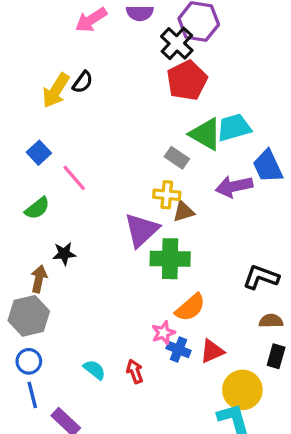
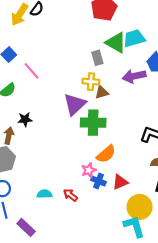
gray rectangle: (177, 158) -> (97, 58), turned 40
cyan semicircle: (94, 370) -> (44, 194), turned -40
red arrow: (135, 371) -> (70, 195), turned -32

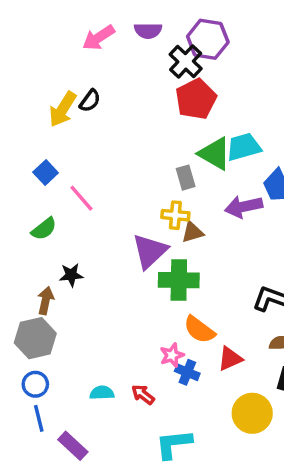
orange semicircle: (106, 154) -> (199, 330), turned 78
red triangle: (120, 182) -> (230, 359), moved
cyan L-shape: (134, 226) -> (174, 444), moved, turned -80

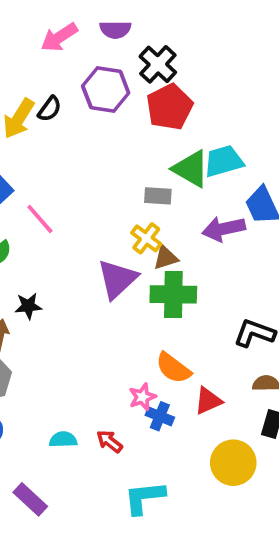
purple hexagon: (208, 39) -> (106, 89), moved
gray rectangle: (186, 178) -> (158, 196), turned -70
yellow cross: (175, 215) -> (146, 238), turned 32
green cross: (179, 280) -> (173, 294), moved

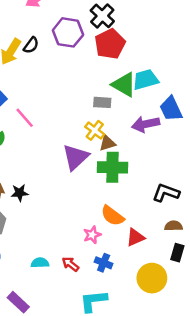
black star: (28, 306) -> (20, 193), moved
blue cross: (160, 416) -> (104, 263), moved

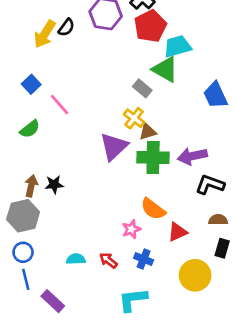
cyan trapezoid: (146, 80) -> (177, 46), moved
gray rectangle: (102, 102) -> (142, 88), turned 36
purple arrow: (146, 124) -> (192, 156), moved

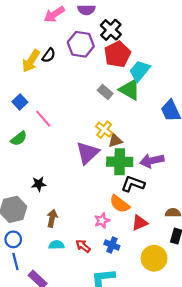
cyan trapezoid: (177, 46) -> (140, 71), turned -35
gray rectangle: (142, 88) -> (105, 92), moved
black L-shape: (210, 185) -> (133, 184), moved
brown arrow: (31, 186) -> (52, 218), moved

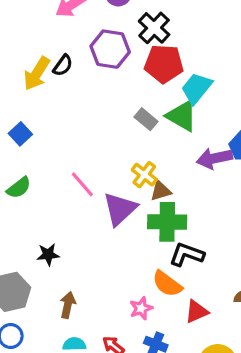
red pentagon: (117, 54) -> (164, 64), turned 30
pink line: (43, 119) -> (82, 184), moved
purple arrow: (152, 161) -> (214, 158), moved

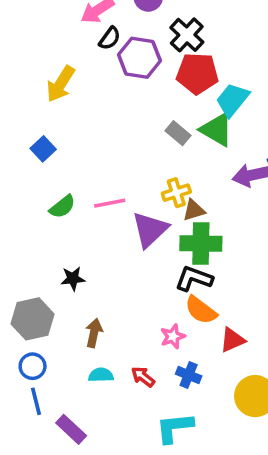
black semicircle: (63, 65) -> (110, 38), moved
yellow cross: (144, 175) -> (176, 193), turned 35
pink line: (82, 184) -> (110, 203), turned -60
green semicircle: (19, 188) -> (62, 207), moved
black L-shape: (187, 254) -> (194, 279), moved

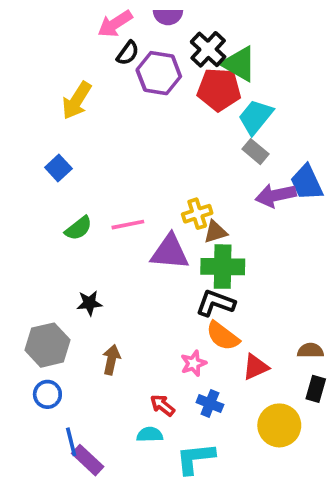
green triangle: (217, 130) -> (239, 64), moved
gray rectangle: (178, 133) -> (256, 152), moved
purple triangle: (150, 229) -> (170, 252), turned 48
cyan semicircle: (101, 375) -> (150, 435), moved
blue line: (36, 401) -> (71, 442), moved

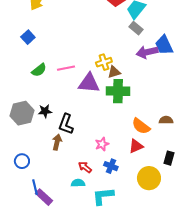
black L-shape: (215, 303) -> (66, 124), moved, turned -90
orange semicircle: (223, 336) -> (141, 126), moved
gray hexagon: (47, 345) -> (22, 113), moved
brown semicircle: (310, 351) -> (166, 120), moved

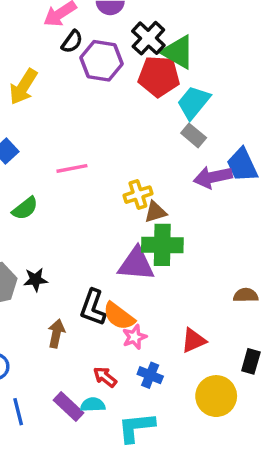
pink line: (66, 68) -> (72, 168), moved
purple triangle: (89, 83) -> (136, 264), moved
black L-shape: (66, 124) -> (93, 307), moved
orange semicircle: (141, 126) -> (119, 316), moved
purple rectangle: (44, 197) -> (68, 406), moved

